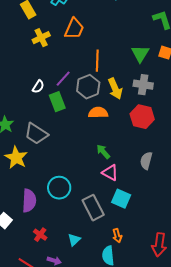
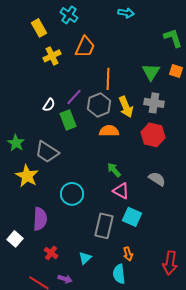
gray semicircle: (146, 161) -> (157, 179), turned 108
cyan circle: (59, 188) -> (72, 194), moved
gray rectangle: (93, 208) -> (104, 226), turned 40

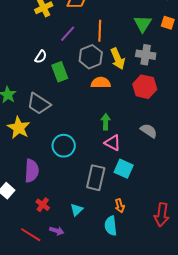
purple line: (74, 97) -> (68, 34), moved
green arrow: (114, 170) -> (106, 122), turned 42

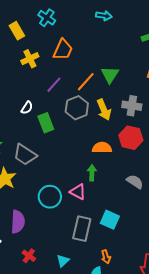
green triangle: (143, 24) -> (110, 75), moved
orange line: (100, 31) -> (86, 82), turned 40
orange semicircle: (101, 83) -> (102, 148), moved
pink triangle: (113, 143) -> (78, 192), moved

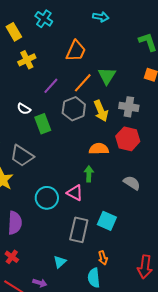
orange trapezoid: (63, 50) -> (76, 51), moved
white semicircle: (27, 108) -> (24, 109), turned 88
red cross: (29, 256) -> (12, 257), moved

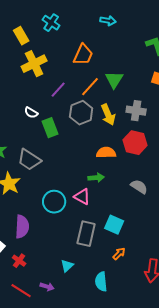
yellow cross: (27, 60) -> (34, 64), size x1.4
green arrow: (89, 174) -> (96, 178), turned 84
orange arrow: (103, 258) -> (119, 254), moved, turned -120

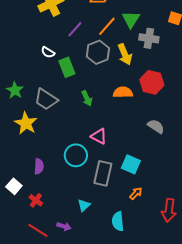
gray cross: (136, 111) -> (149, 38), moved
green arrow: (96, 178) -> (87, 98), moved, turned 70
cyan circle: (54, 202) -> (76, 155), moved
purple semicircle: (22, 227) -> (39, 166), size x0.7

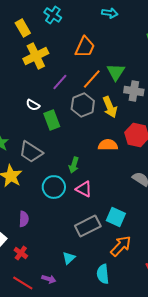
green arrow: (87, 98) -> (74, 165), moved, turned 42
cyan circle: (76, 155) -> (54, 187), moved
gray rectangle: (103, 173) -> (88, 226), turned 50
orange arrow: (136, 193) -> (121, 246), size x1.6

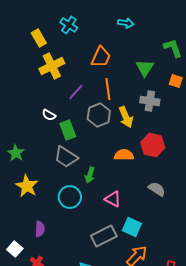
green triangle: (116, 72) -> (145, 68), moved
orange line: (92, 79) -> (108, 89), turned -50
gray trapezoid: (31, 152) -> (66, 157), moved
pink triangle: (84, 189) -> (113, 199), moved

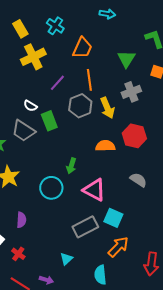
cyan cross: (69, 25) -> (55, 26), moved
gray cross: (150, 101) -> (131, 92), turned -30
gray trapezoid: (66, 157) -> (23, 131), moved
pink triangle: (113, 199) -> (94, 190), size x1.4

